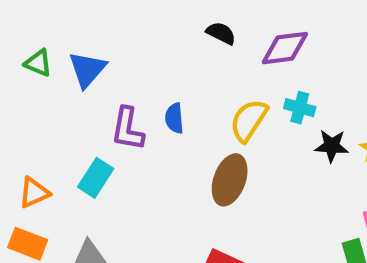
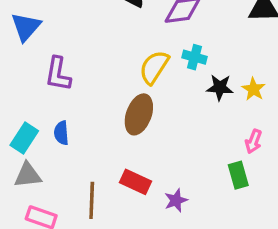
blue semicircle: (174, 118) -> (61, 133), moved
cyan rectangle: (96, 178) -> (24, 138), moved

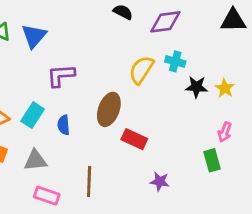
purple L-shape: (58, 74) -> (61, 76), turned 76
brown ellipse: (139, 114) -> (109, 109), moved
cyan rectangle: (24, 138) -> (33, 115), moved
red rectangle: (136, 182) -> (134, 139), moved
purple star: (176, 200) -> (160, 181), turned 30

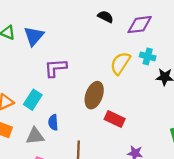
blue semicircle: (64, 125) -> (53, 122), moved

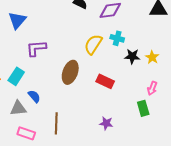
red rectangle: (115, 119) -> (105, 81), moved
blue semicircle: (53, 122) -> (34, 96), turned 144

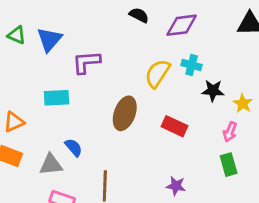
purple L-shape: (36, 48) -> (86, 62), moved
yellow star: (152, 57) -> (243, 103), moved
cyan rectangle: (16, 76) -> (56, 98), moved, turned 54
pink arrow: (152, 88) -> (230, 132), moved

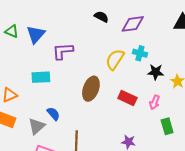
pink arrow: (230, 132) -> (155, 102), moved
gray triangle: (51, 165) -> (37, 126), turned -36

